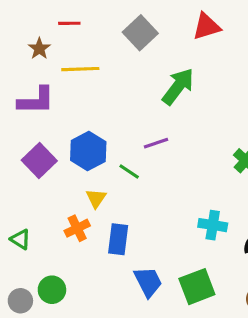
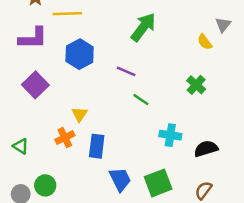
purple line: (156, 143) -> (126, 71), turned 42
blue hexagon: (88, 151) -> (80, 54), moved
green line: (129, 171) -> (141, 100), moved

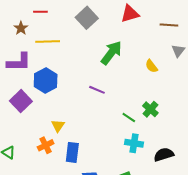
yellow semicircle: (205, 42) -> (151, 66), moved
blue hexagon: (80, 54) -> (46, 81), moved
green cross: (196, 85) -> (150, 109), moved
green line: (141, 100) -> (129, 118), moved

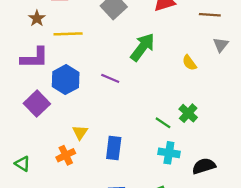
purple line: (97, 90) -> (110, 78), moved
blue rectangle: (72, 152) -> (114, 148), moved

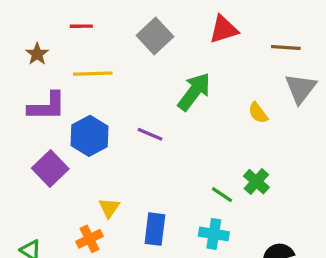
brown star: (37, 18) -> (37, 54), moved
gray triangle: (221, 45) -> (301, 88), size x1.5
cyan cross: (169, 153) -> (214, 234), moved

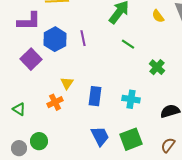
yellow semicircle: (258, 113) -> (158, 16), moved
purple line: (150, 134) -> (83, 38), moved, turned 56
green line: (222, 195) -> (128, 44), moved

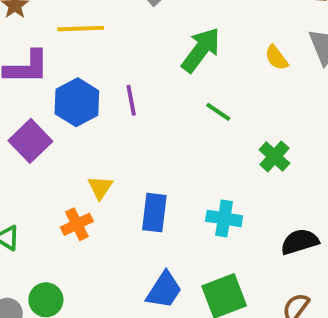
blue trapezoid: (100, 136) -> (164, 290), turned 60

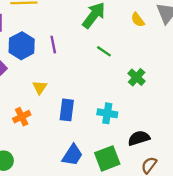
yellow triangle: (100, 187) -> (40, 87), moved
black semicircle: (300, 242) -> (139, 138), moved

